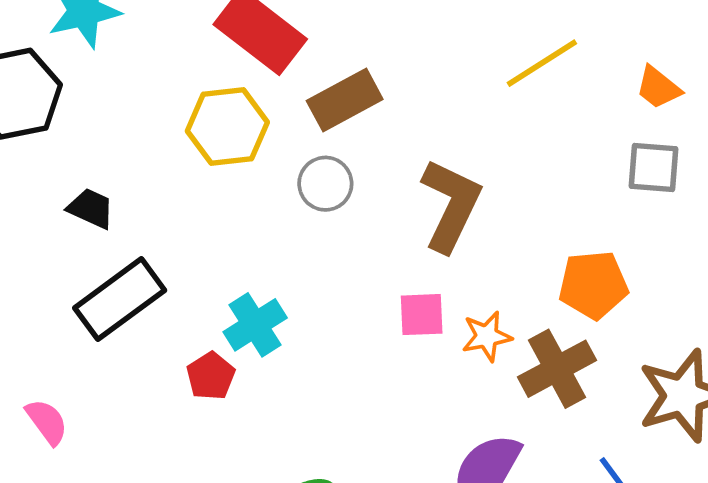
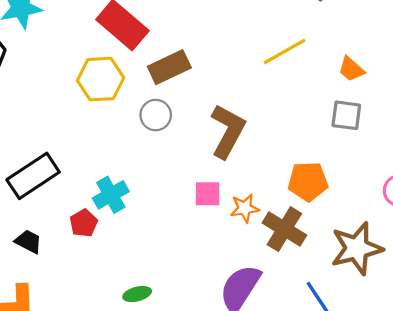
black trapezoid: (91, 208) -> (28, 242), moved
brown cross: (557, 369) -> (284, 229), turned -33

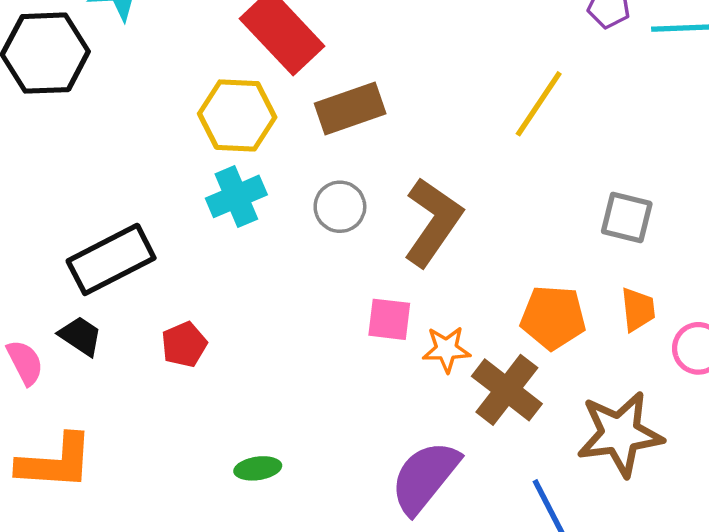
yellow line: (285, 52) -> (539, 104), turned -33
orange trapezoid: (351, 69) -> (638, 309), moved, turned -144
gray circle: (156, 115) -> (340, 207), moved
cyan cross: (111, 195) -> (236, 196), moved
black trapezoid: (28, 242) -> (80, 336), moved

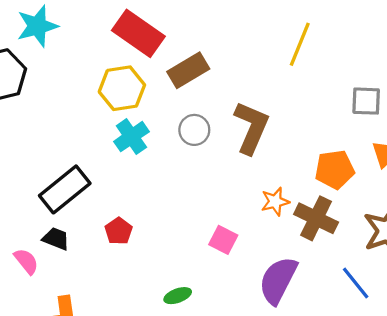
pink square: (389, 319) -> (223, 240), moved, turned 32

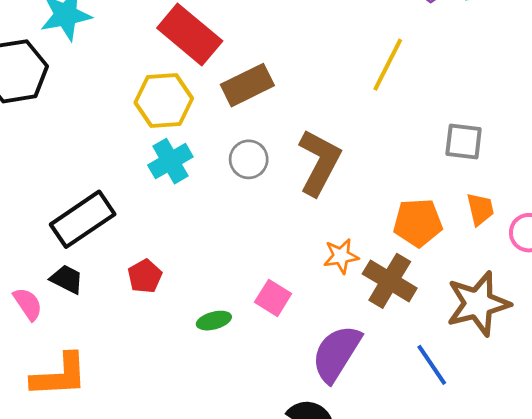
green ellipse: (178, 296) -> (214, 321), moved

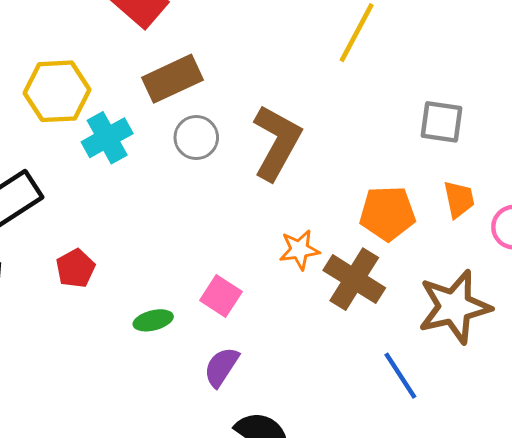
brown rectangle: (247, 85) -> (173, 79), moved
yellow hexagon: (164, 101) -> (57, 91), moved
purple semicircle: (336, 353) -> (221, 367), moved, size x0.6

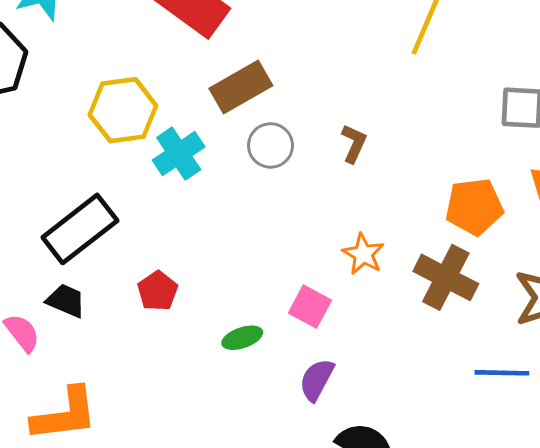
brown L-shape: (277, 142) -> (354, 143), size x0.5
orange star: (299, 250) -> (363, 254), moved, turned -30
blue line: (400, 376) -> (502, 373), turned -51

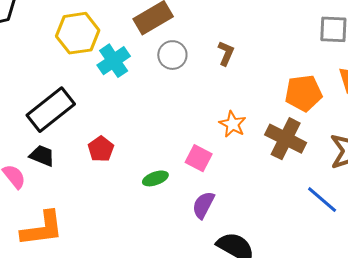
blue line: (502, 373) -> (322, 200), turned 40

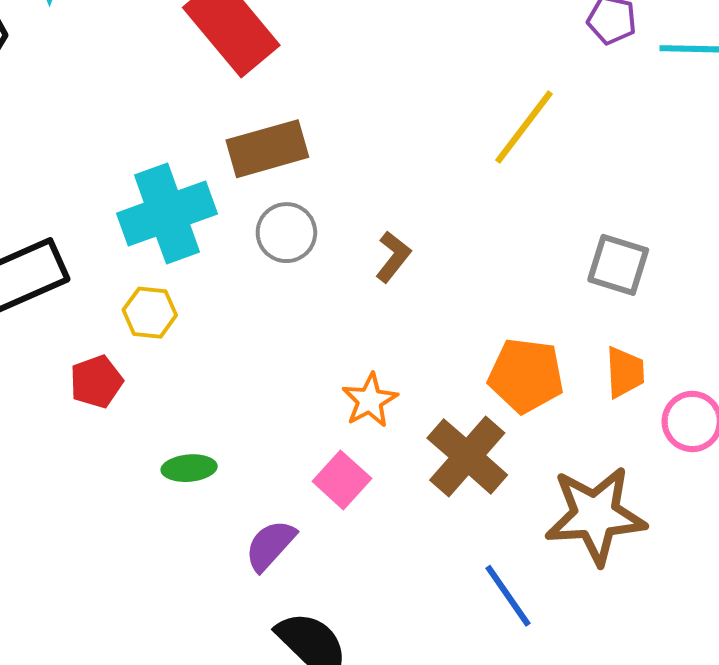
yellow hexagon: (78, 33) -> (150, 313), moved, size x0.6
cyan cross: (114, 61) -> (167, 214), size x1.4
pink square: (199, 158) -> (342, 480), moved

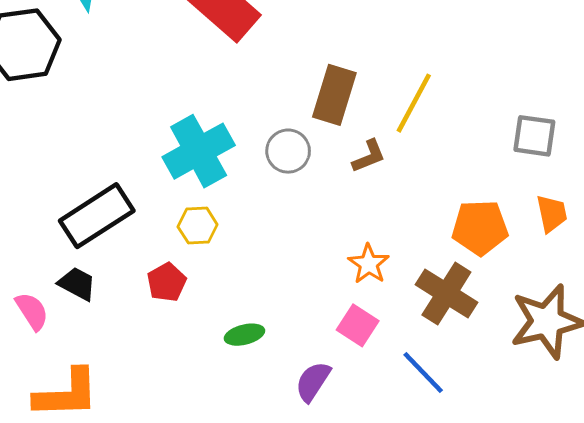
yellow line: (524, 127) -> (414, 103), moved
brown rectangle: (267, 149) -> (334, 95), moved, turned -48
brown L-shape: (393, 257) -> (369, 156), turned 39
blue line: (508, 596) -> (423, 372), moved

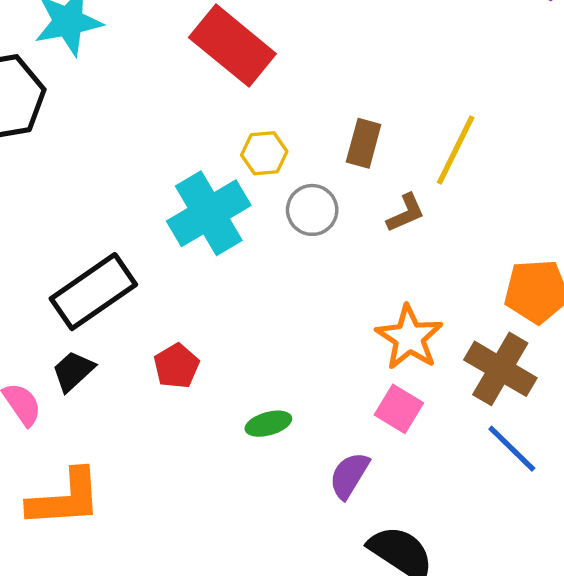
brown rectangle: (334, 95) -> (364, 143), size x0.7
yellow hexagon: (198, 226) -> (264, 153), moved
orange star: (369, 264) -> (409, 337), size x1.4
black trapezoid: (77, 284) -> (73, 371), turned -69
blue line: (423, 372) -> (512, 449), moved

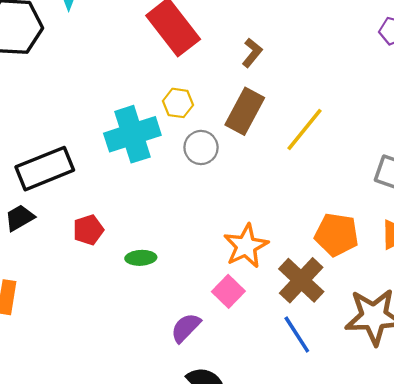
brown rectangle: (364, 143) -> (245, 111), size x1.4
brown L-shape: (406, 213) -> (252, 53), moved, turned -40
green ellipse: (268, 424) -> (141, 258), moved

